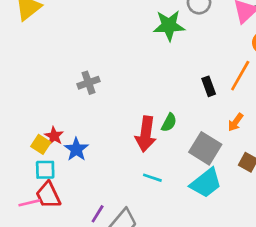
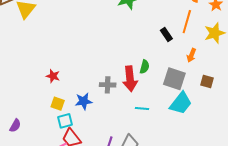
gray cross: (88, 83) -> (108, 85), moved, turned 35
red star: (54, 136) -> (53, 76), moved
blue star: (76, 149) -> (84, 101), turned -30

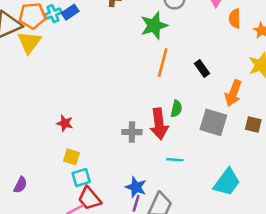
orange line: (187, 22) -> (163, 63), moved
orange arrow: (191, 55) -> (233, 93), size x1.5
blue star: (84, 101) -> (136, 187), moved, turned 30
cyan trapezoid: (181, 103) -> (227, 182), moved

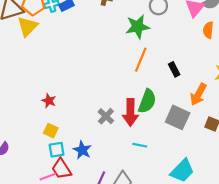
green semicircle: (176, 109) -> (147, 101), size x1.6
gray cross: (132, 132) -> (106, 116), turned 35
blue star: (136, 187) -> (82, 150), moved

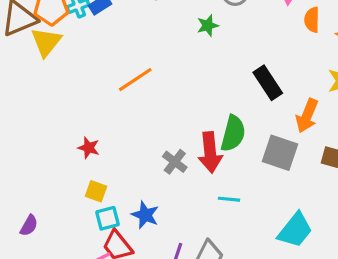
green star: (138, 27) -> (208, 26), size x0.6
orange line: (141, 60) -> (135, 80), moved, turned 40
black rectangle: (174, 69) -> (268, 83), size x1.5

